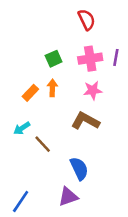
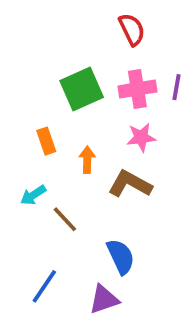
green square: (54, 59) -> (82, 89), size x1.6
orange arrow: (52, 88) -> (87, 160), moved
orange rectangle: (30, 93) -> (46, 141), turned -63
blue line: (21, 202) -> (44, 286), moved

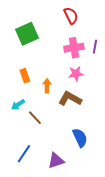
green square: (82, 89) -> (27, 34), moved
blue semicircle: (121, 257) -> (80, 138), moved

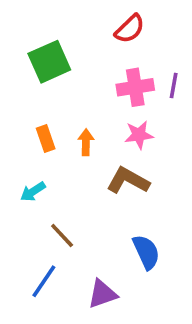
red semicircle: (71, 16) -> (130, 29), turned 72
orange arrow: (47, 86) -> (86, 142), moved
brown line: (35, 118) -> (62, 235), moved

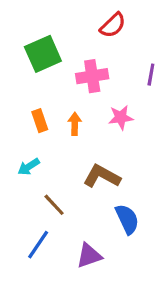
pink cross: (135, 87) -> (92, 76), moved
brown L-shape: (128, 181) -> (102, 176), moved

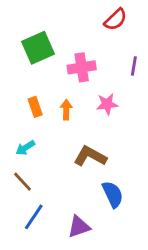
red semicircle: (113, 25) -> (116, 19), moved
brown line: (54, 205) -> (22, 182), moved

